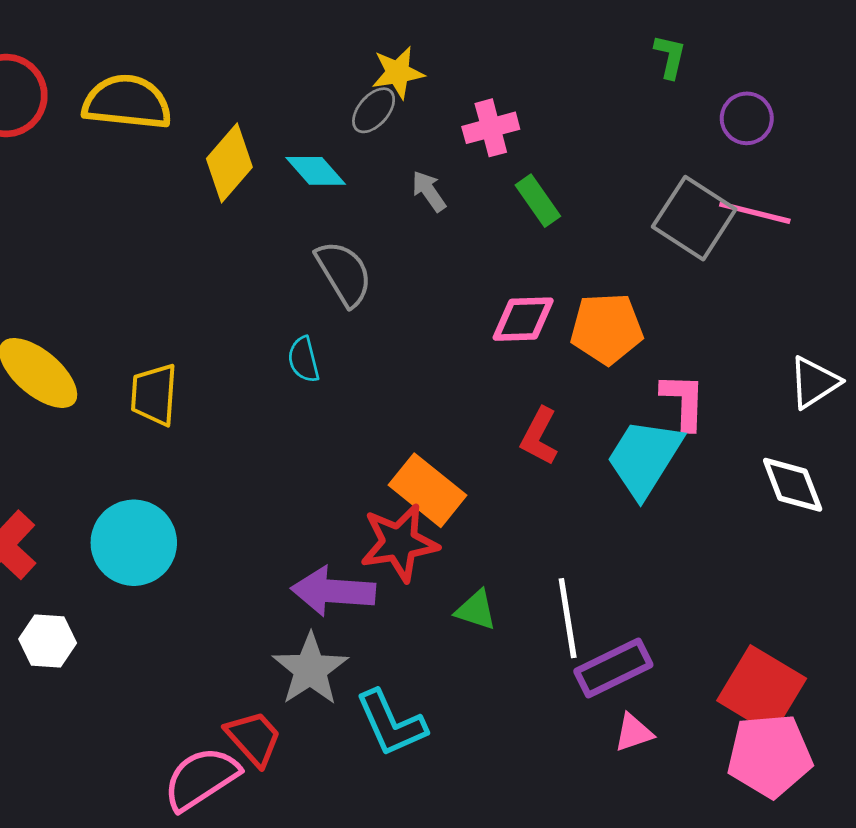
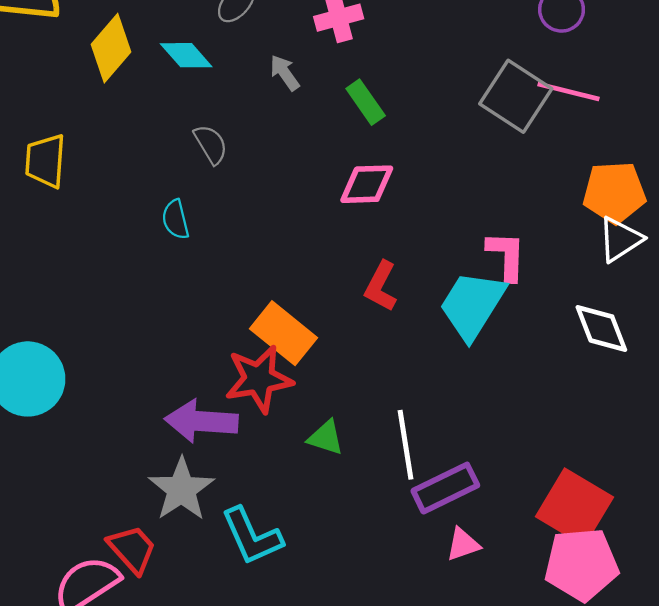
green rectangle: (538, 201) -> (366, 102), moved
gray semicircle: (344, 273) -> (211, 144), size x0.7
orange pentagon: (607, 329) -> (614, 192), moved
yellow trapezoid: (154, 395) -> (45, 161), moved

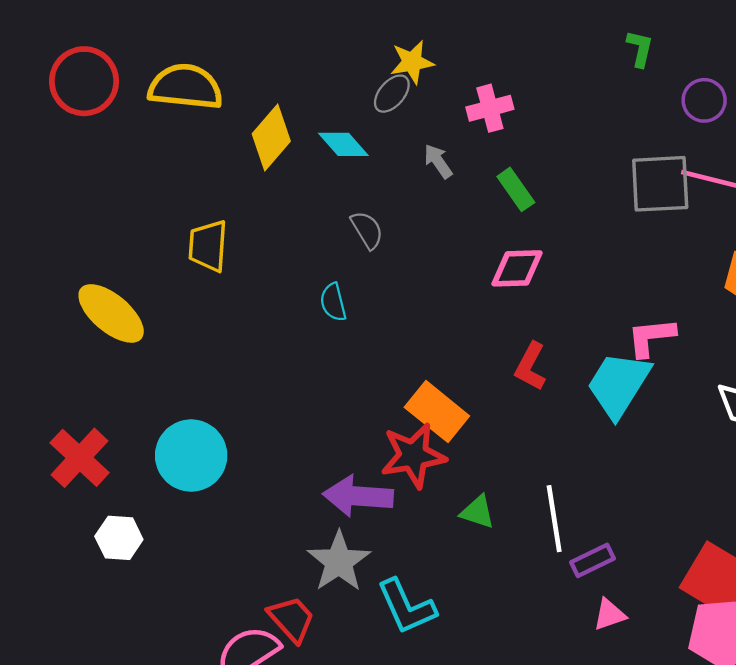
gray square: (516, 96) -> (660, 184), turned -36
pink L-shape: (506, 256) -> (651, 337), turned -98
purple rectangle: (445, 488) -> (593, 560), size x0.7

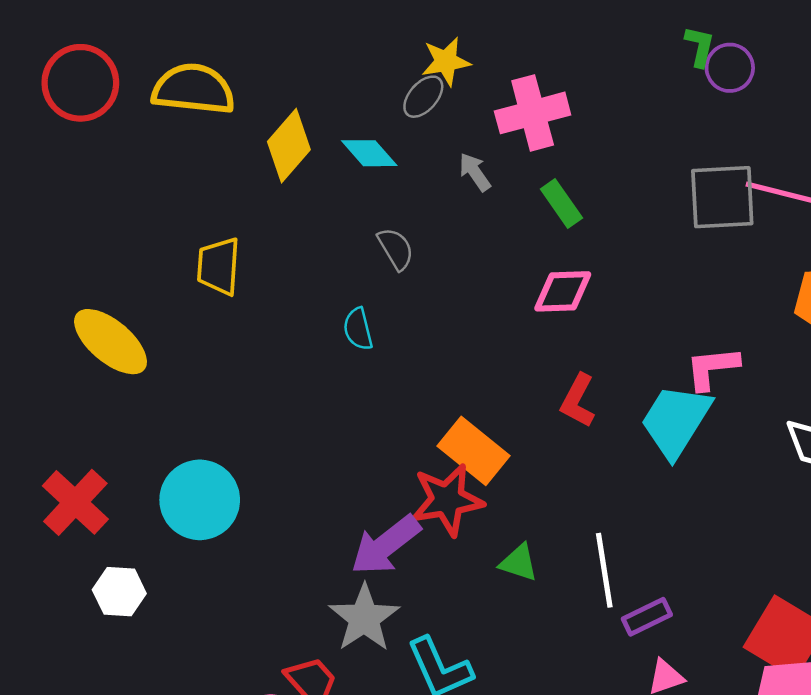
purple circle: (704, 100) -> (730, 68), moved
pink cross: (490, 108) -> (533, 113), size x1.4
purple arrow: (358, 496) -> (386, 545), turned -42

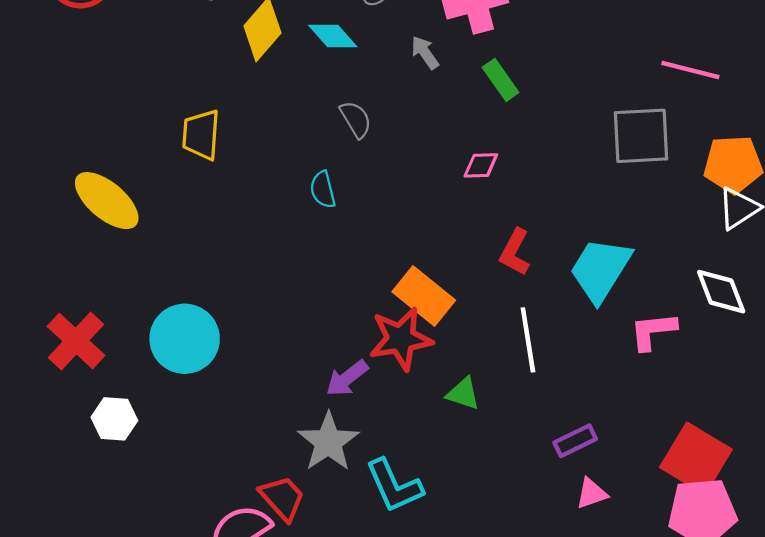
gray square: (722, 197) -> (641, 136), moved
pink diamond: (563, 291) -> (481, 165), moved, size x0.7
pink L-shape: (712, 368) -> (653, 331), moved
purple arrow: (386, 545) -> (347, 378), size x0.7
white line: (604, 570) -> (528, 340), moved

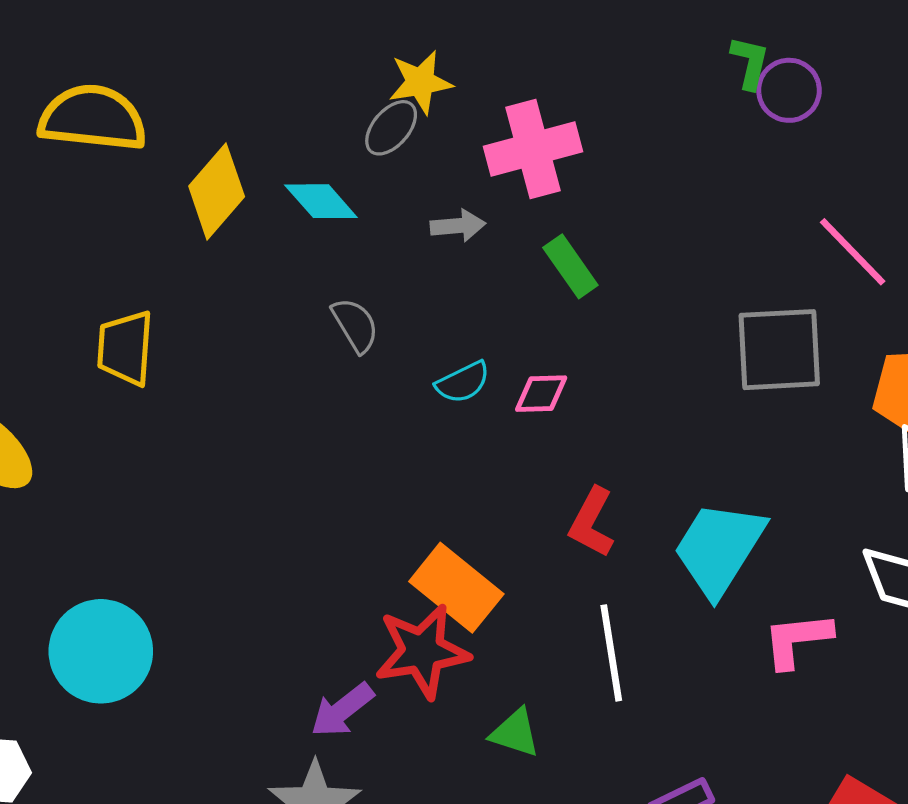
gray arrow: (425, 52) -> (458, 226), turned 120
pink line: (690, 70) -> (853, 252), turned 32
cyan semicircle: (323, 190) -> (463, 382), moved, turned -102

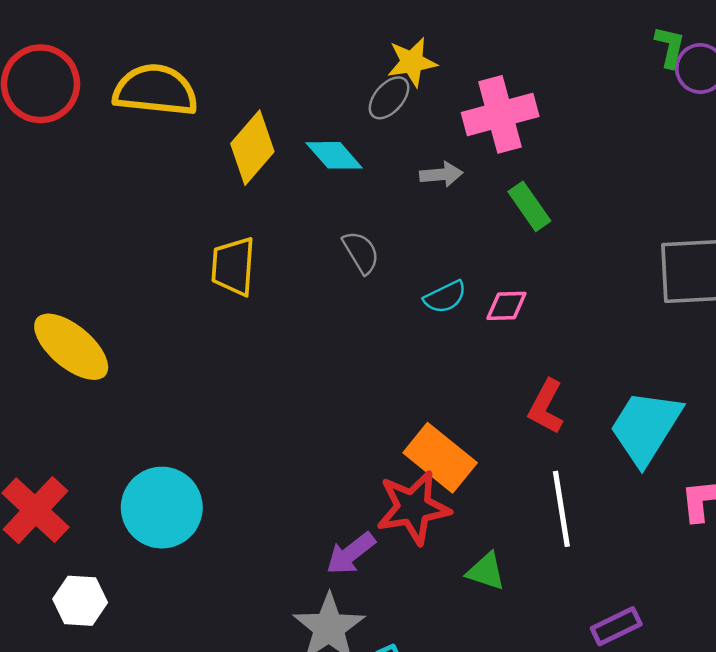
yellow trapezoid: (125, 348) -> (233, 266), moved

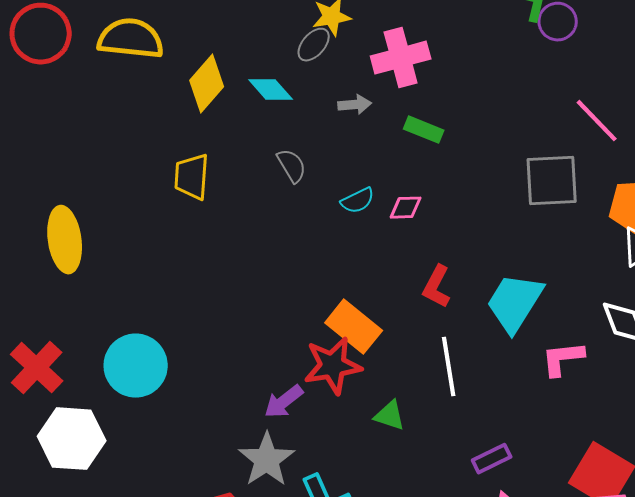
green rectangle: (529, 206) -> (424, 130), turned -33
yellow ellipse: (71, 347) -> (65, 240), turned 42
white hexagon: (80, 601) -> (72, 439), size x1.6

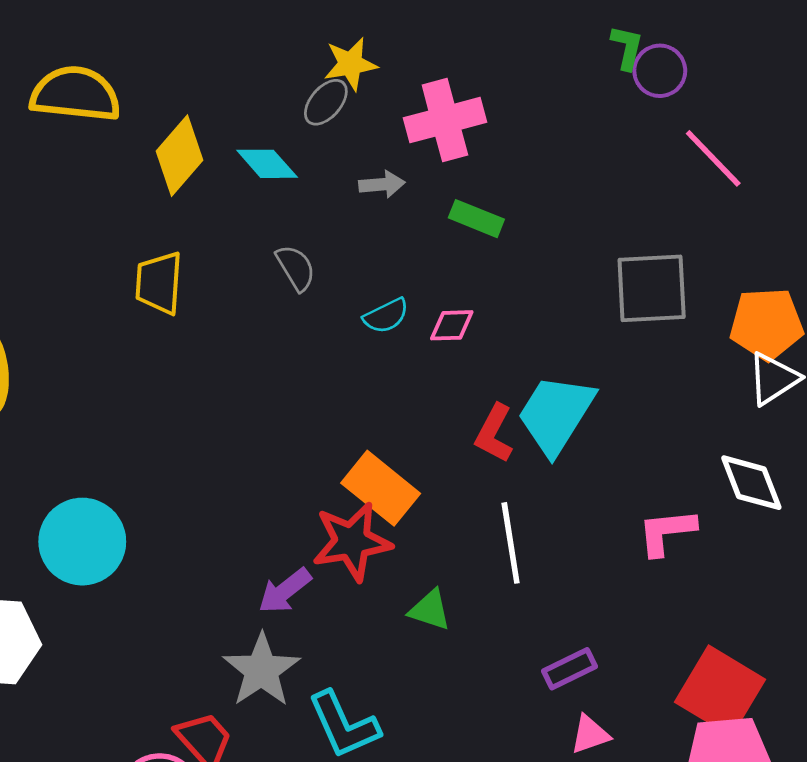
pink line: (597, 121) -> (713, 158), moved
cyan trapezoid: (515, 303) -> (556, 414), moved

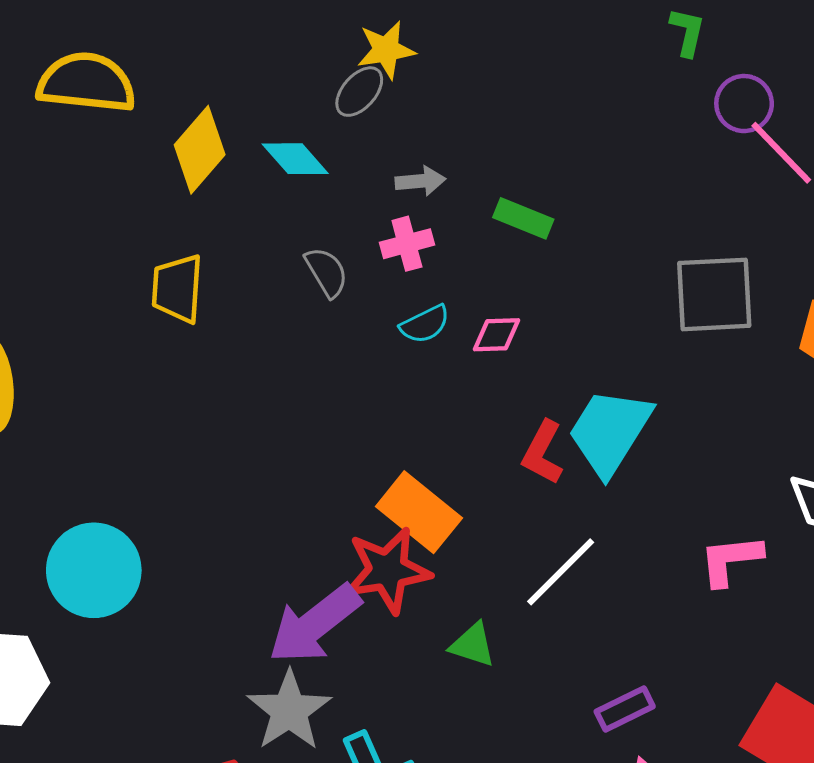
purple circle: (660, 71) -> (744, 104), moved
pink cross: (445, 120) -> (407, 244), moved, size x0.6
white line: (511, 543) -> (561, 572), turned 54
purple arrow: (285, 591) -> (315, 624), size x1.6

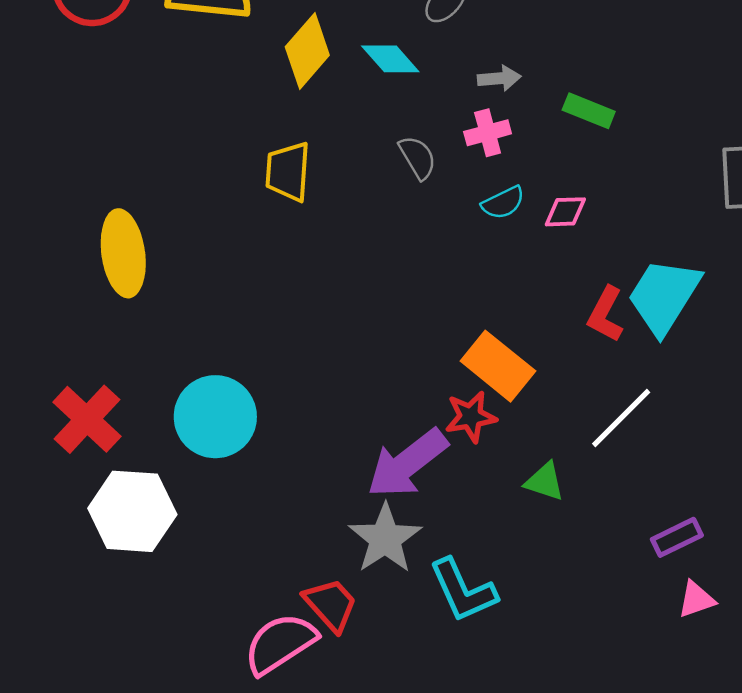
red star: (388, 570) -> (471, 417), size x0.7

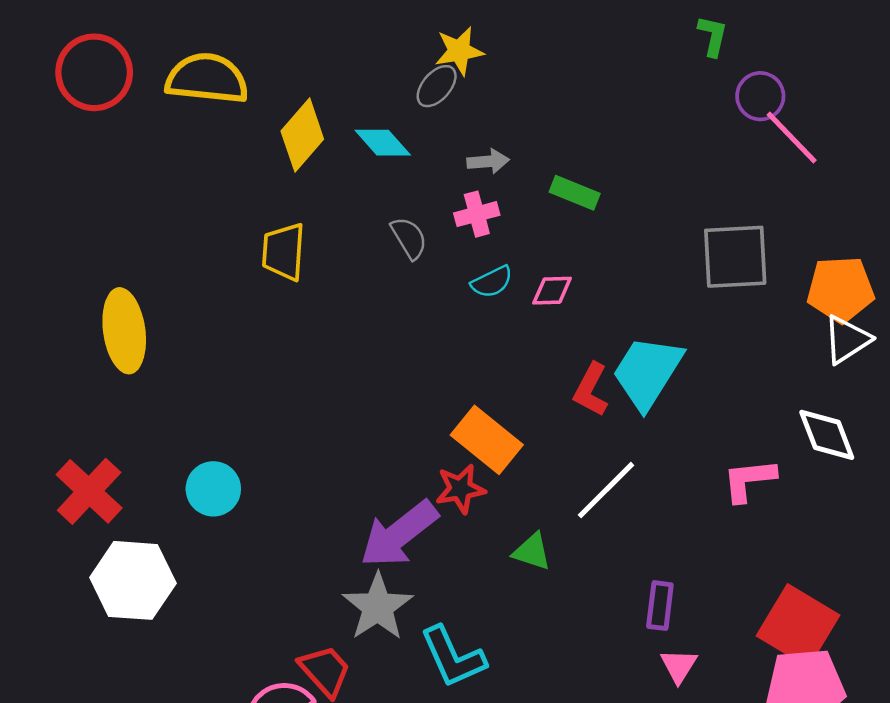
cyan circle: (215, 417) -> (213, 489), size x0.7
purple rectangle: (677, 537) -> (660, 606), turned -57
pink triangle: (696, 600) -> (679, 666), turned -39

